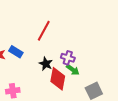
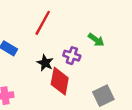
green arrow: (73, 70) -> (96, 40), moved

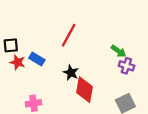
purple cross: (72, 56) -> (126, 66), moved

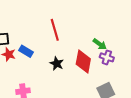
red line: (69, 35) -> (55, 30), turned -45
red diamond: (84, 90) -> (83, 62), moved

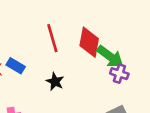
green arrow: (100, 44) -> (110, 57), size x1.5
red diamond: (83, 62) -> (89, 42), moved

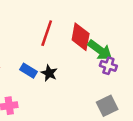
red line: (52, 38) -> (47, 33), turned 35
blue rectangle: (16, 66) -> (29, 71), moved

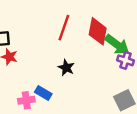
blue rectangle: (29, 71) -> (43, 93), moved

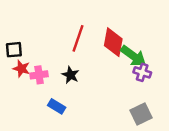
black star: (66, 68) -> (70, 75), moved
pink cross: (26, 100) -> (39, 75), moved

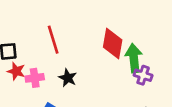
red line: (78, 38) -> (53, 40), moved, turned -36
green arrow: (133, 56) -> (134, 58), turned -132

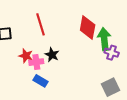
red star: (16, 71) -> (26, 56), moved
pink cross: (35, 78) -> (36, 62), moved

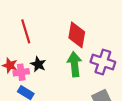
green arrow: (104, 39) -> (75, 64), moved
purple cross: (112, 53) -> (103, 62), size x1.5

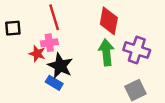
black star: (38, 64) -> (60, 66), moved, size x1.5
pink cross: (21, 72) -> (49, 43), moved

